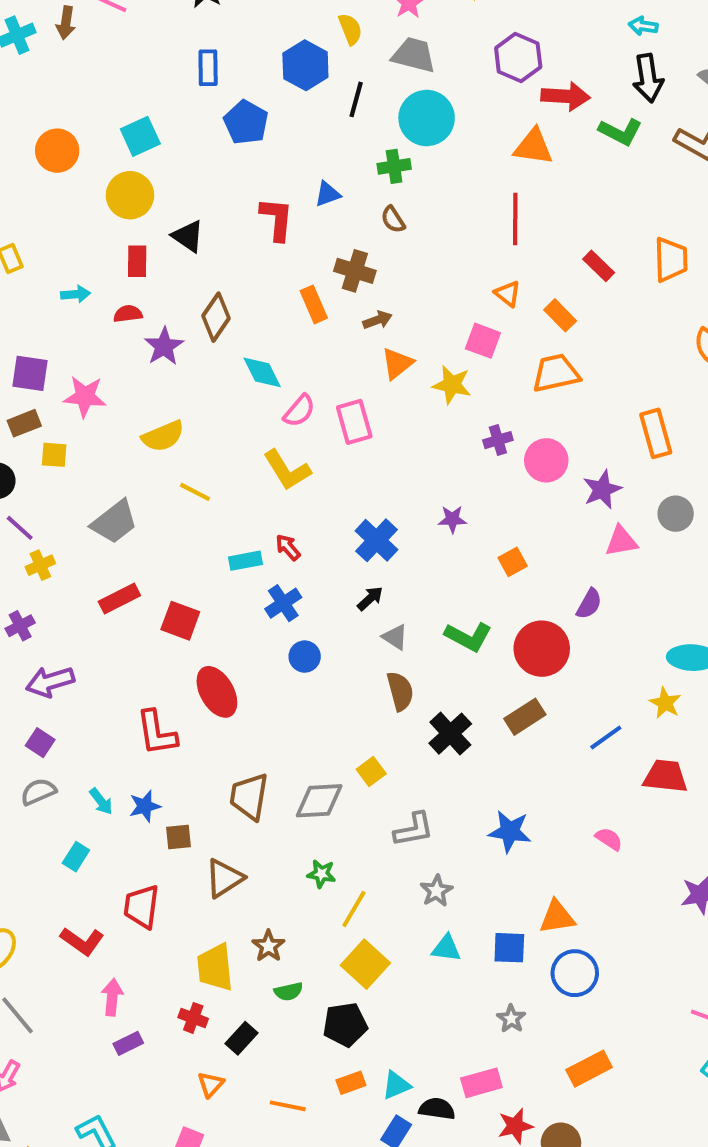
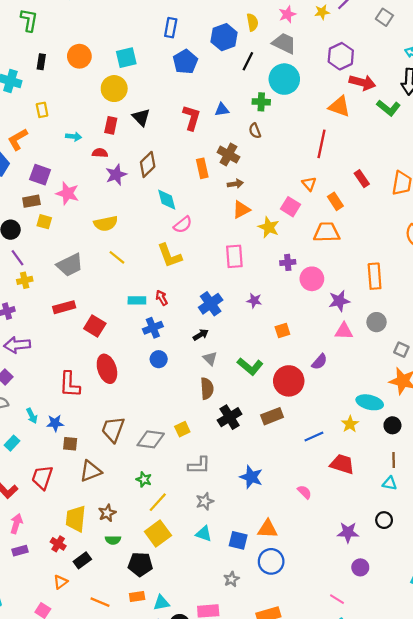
pink rectangle: (354, 422) -> (234, 256), moved

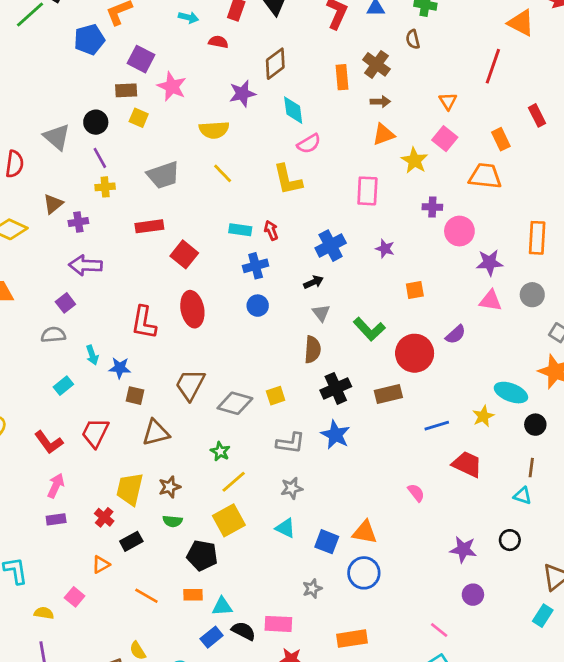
purple star: (116, 175) -> (242, 94), moved
orange triangle: (309, 184) -> (448, 101), moved
blue star: (251, 477) -> (335, 435), moved

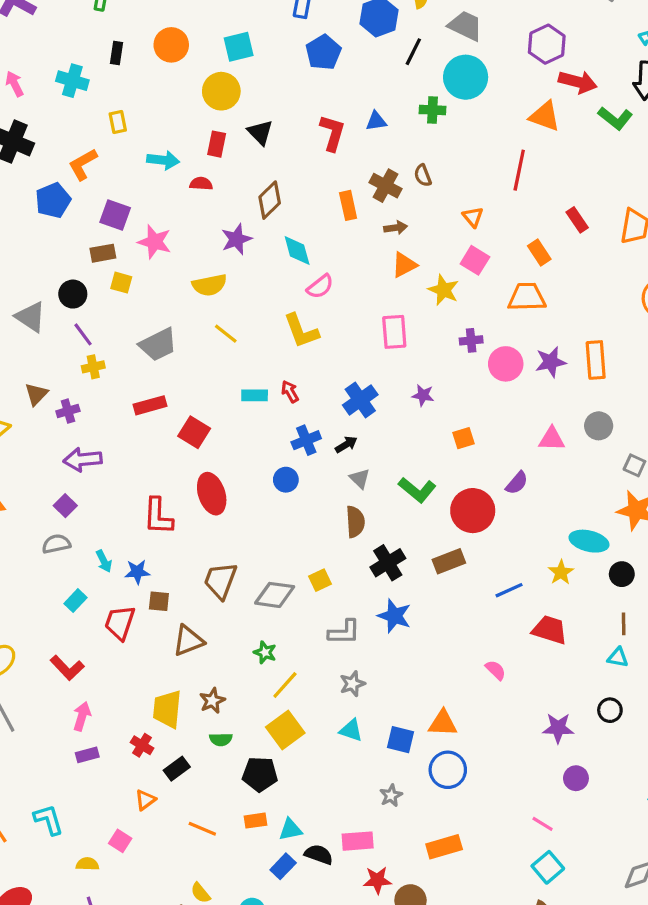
cyan arrow: (188, 17) -> (163, 160), size x1.4
brown semicircle: (413, 39) -> (423, 175), moved
purple star: (490, 263) -> (551, 362), moved
blue cross: (256, 266) -> (306, 440), moved
red trapezoid: (95, 433) -> (120, 623), moved

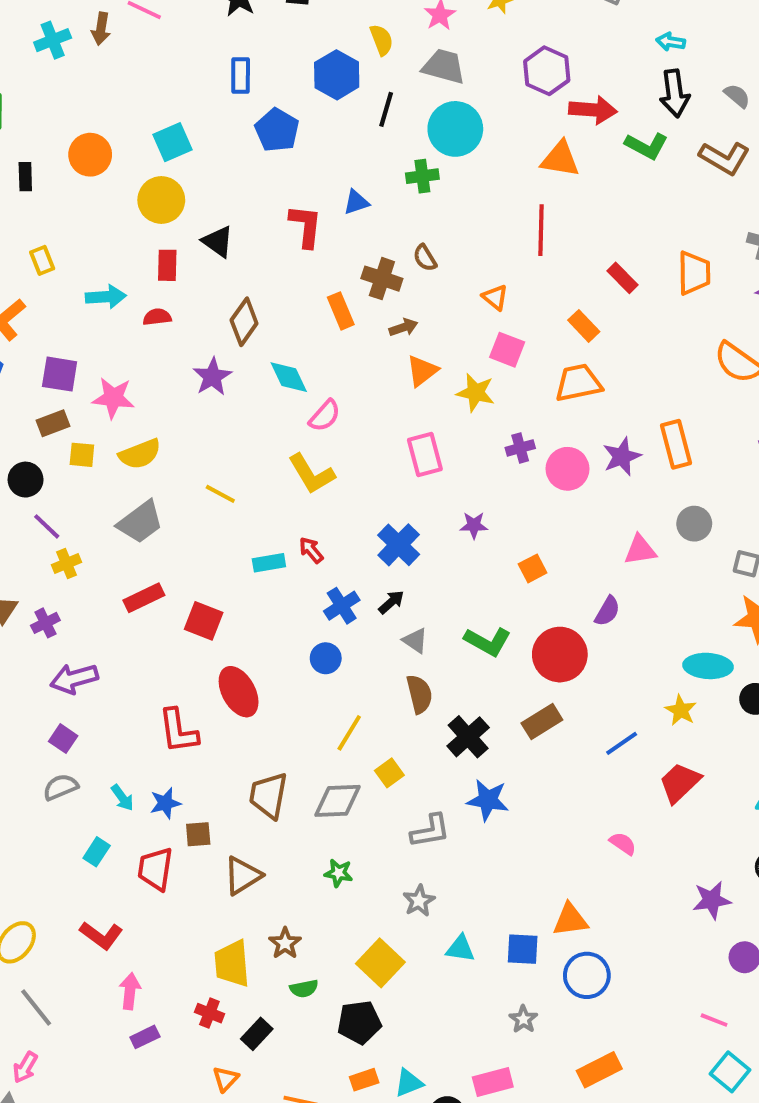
yellow semicircle: (209, 285) -> (140, 454), moved
red trapezoid: (550, 630) -> (680, 783), turned -51
gray star: (352, 684) -> (419, 901), moved
yellow line: (285, 685) -> (349, 733), moved

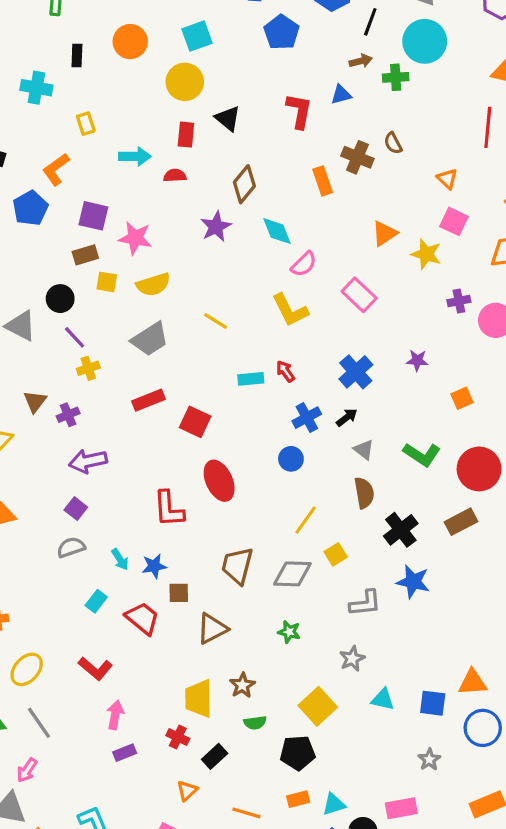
brown arrow: (403, 327) -> (361, 61), moved
pink rectangle: (425, 455) -> (359, 295), moved, turned -36
red trapezoid: (155, 869) -> (142, 618), turned 117

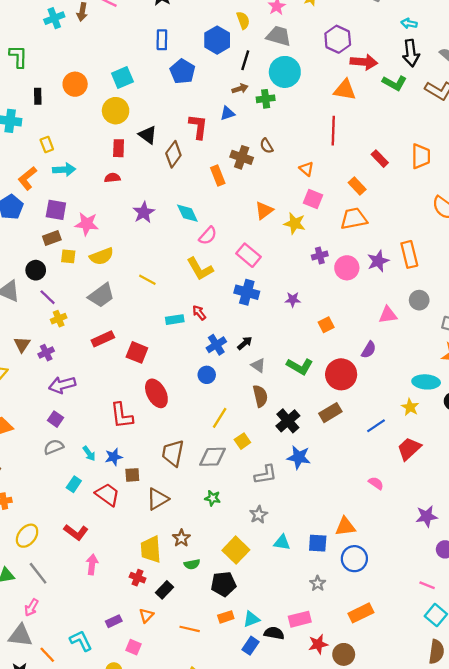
cyan arrow: (135, 156) -> (64, 170), moved
brown diamond: (244, 184) -> (173, 154), moved
blue cross: (356, 372) -> (247, 292), moved, turned -30
purple rectangle: (125, 753) -> (114, 621), moved

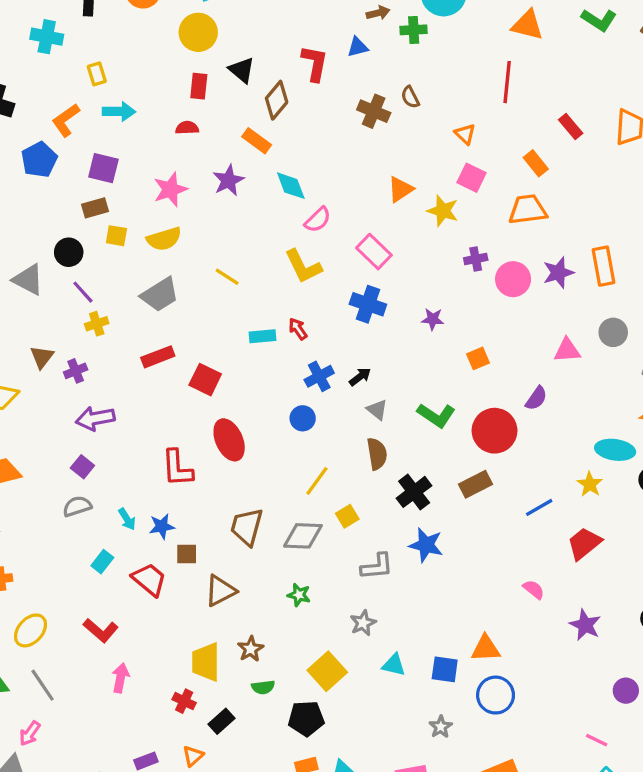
orange rectangle: (218, 176) -> (257, 141), moved, turned -36
pink star: (87, 224) -> (170, 189), moved, turned -30
purple star: (427, 516) -> (585, 625), moved, turned 30

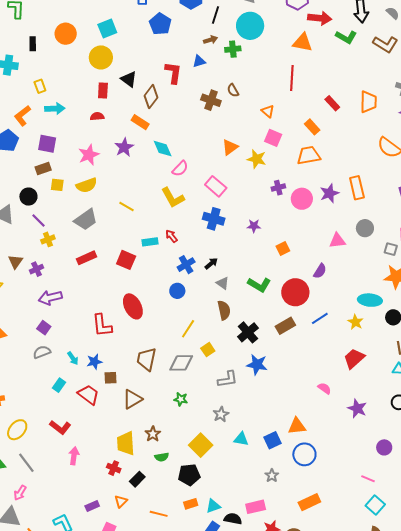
red square: (205, 380) -> (126, 260), moved
blue line: (539, 507) -> (320, 318), moved
blue square: (445, 669) -> (272, 440), turned -30

